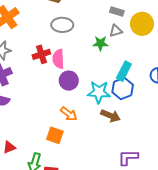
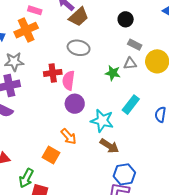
blue hexagon: (123, 89) -> (124, 174), moved

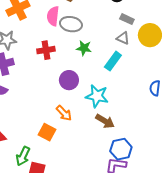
gray triangle: (130, 64) -> (123, 38), turned 32
green star: (113, 73) -> (84, 48), moved
pink semicircle: (68, 80) -> (53, 16), moved
cyan rectangle: (131, 105) -> (113, 61), moved

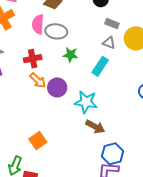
orange arrow: (64, 113) -> (38, 80), moved
orange square: (47, 132) -> (38, 141), turned 30

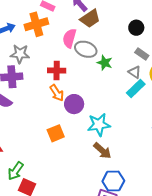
green star: (70, 55) -> (105, 63), moved
cyan rectangle: (100, 66) -> (136, 89), moved
cyan star: (86, 102) -> (99, 125), turned -30
orange square: (38, 141) -> (56, 133), moved

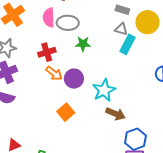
green star: (105, 63) -> (83, 44), moved

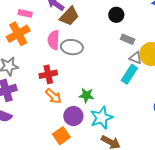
gray triangle: (121, 29) -> (136, 58), moved
green star: (83, 44) -> (86, 95), moved
purple circle: (74, 79) -> (73, 116), moved

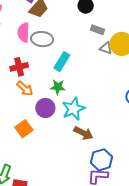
cyan rectangle: (129, 74) -> (62, 62), moved
orange square: (61, 136) -> (24, 129), moved

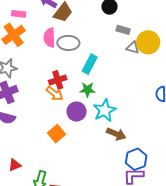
red cross: (19, 67) -> (58, 80), moved

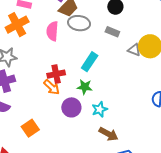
gray rectangle: (123, 30) -> (112, 32), moved
gray ellipse: (68, 43) -> (79, 23), moved
cyan star: (105, 110) -> (100, 109), size x0.7
orange square: (57, 134) -> (30, 128), moved

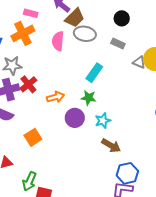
red cross: (56, 74) -> (28, 84), moved, turned -30
orange arrow: (52, 87) -> (56, 97), turned -60

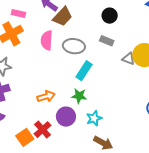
gray ellipse: (85, 34) -> (74, 46), moved
red cross: (28, 84) -> (43, 130), moved

